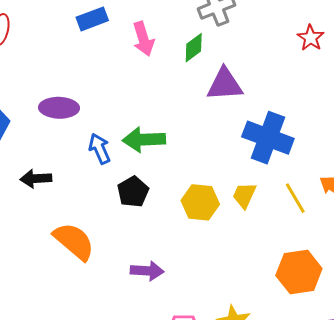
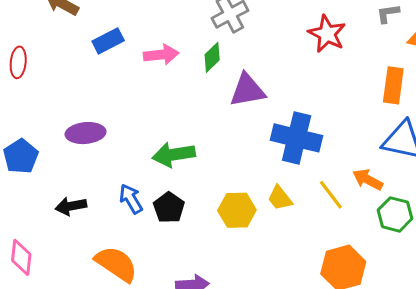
red star: (311, 38) -> (327, 34), size x1.4
pink arrow: (143, 39) -> (161, 55), turned -72
blue arrow: (100, 149) -> (131, 199), moved
yellow trapezoid: (244, 195) -> (280, 198), turned -56

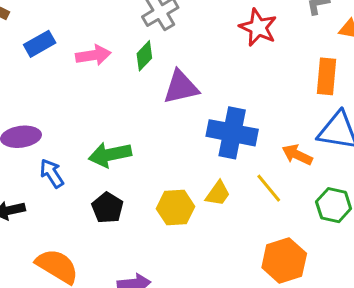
orange arrow: (368, 180) -> (297, 155), moved
yellow trapezoid: (280, 198) -> (218, 194), turned -104
blue arrow: (131, 199) -> (52, 173), moved

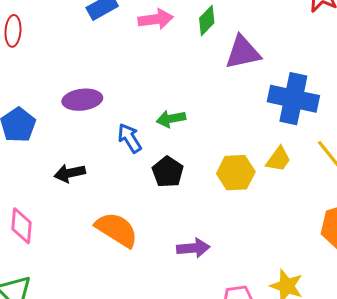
green arrow: (110, 155) -> (171, 119), size x0.7
blue arrow: (52, 173) -> (130, 138), moved

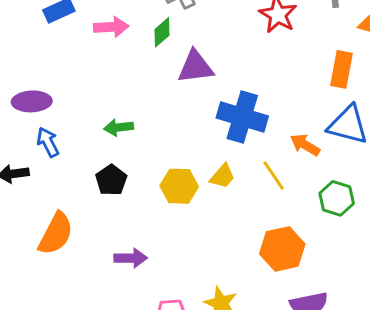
blue arrow: (130, 138) -> (48, 142), moved
orange semicircle: (117, 230) -> (56, 234), turned 81

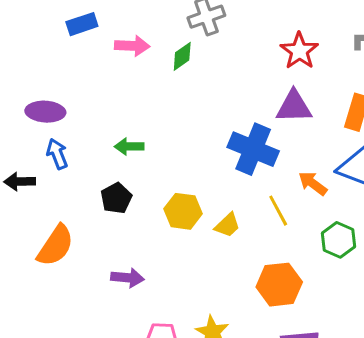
purple triangle: (195, 67) -> (294, 107), moved
yellow trapezoid: (223, 176) -> (227, 225), moved

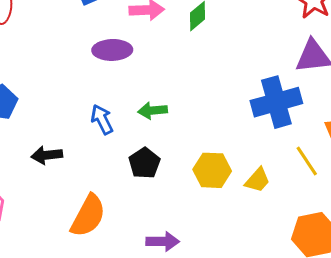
purple ellipse: (45, 112) -> (112, 50), moved
blue cross: (253, 149) -> (276, 102), turned -33
blue arrow: (57, 154) -> (102, 119), moved

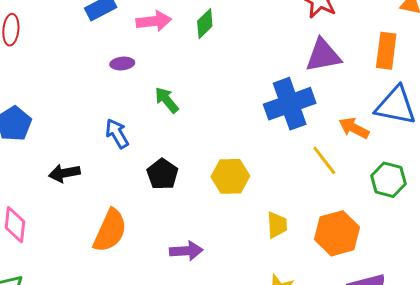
purple ellipse: (112, 50) -> (122, 63), size x0.6
green arrow: (153, 111) -> (167, 100), moved, turned 60
yellow trapezoid: (258, 180) -> (277, 225), moved, turned -40

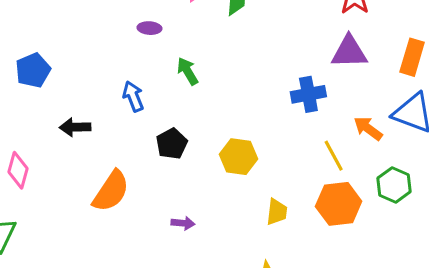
blue cross: (290, 104) -> (308, 94), size x0.7
orange hexagon: (337, 233) -> (339, 204), moved
purple arrow: (186, 251) -> (183, 223), size x0.7

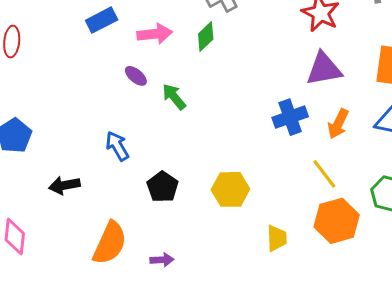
purple ellipse: (149, 28) -> (136, 76), moved, turned 45
green arrow: (188, 71) -> (174, 97), moved
orange arrow: (368, 128) -> (338, 124), moved, turned -92
purple arrow: (183, 223) -> (162, 260), moved

